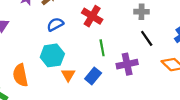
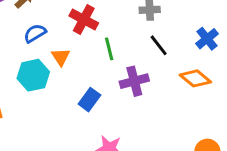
green line: (102, 48) -> (109, 49), moved
orange triangle: (68, 75) -> (61, 57), moved

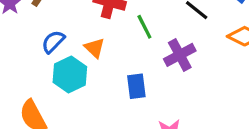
blue semicircle: (35, 33) -> (53, 42), moved
blue rectangle: (89, 100) -> (136, 86), turned -30

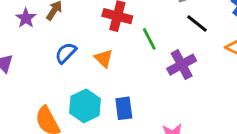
cyan hexagon: (70, 75) -> (85, 106), moved
blue rectangle: (136, 86) -> (124, 108), moved

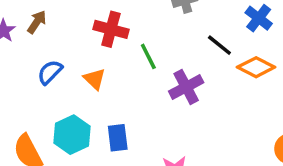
black line: (197, 24) -> (219, 45), moved

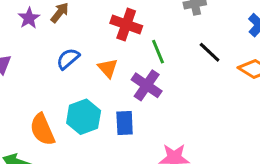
black line: (219, 45) -> (210, 52), moved
purple cross: (186, 87) -> (147, 85), moved, turned -32

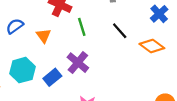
purple cross: (147, 85) -> (78, 63), moved
blue rectangle: (125, 123) -> (52, 77), turned 48

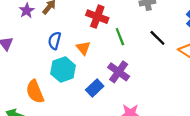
blue semicircle: (15, 26) -> (55, 41), turned -36
cyan hexagon: (22, 70) -> (63, 70), moved

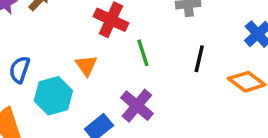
black line: (157, 38) -> (199, 59), turned 54
blue semicircle: (55, 41) -> (20, 70), moved

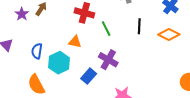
orange triangle: (86, 66) -> (75, 42), turned -32

